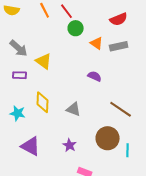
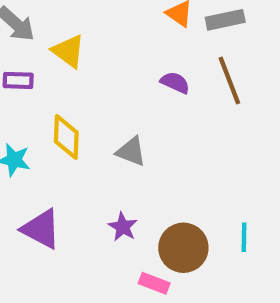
brown line: (121, 109) -> (229, 80), moved, turned 35
brown circle: (108, 138) -> (183, 248), moved

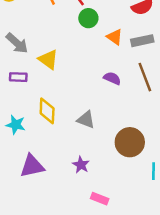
purple triangle: (41, 229) -> (32, 166), turned -40
brown circle: (183, 248) -> (130, 142), moved

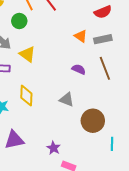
green circle: (88, 18) -> (19, 21), moved
gray triangle: (86, 120) -> (67, 100), moved
purple star: (81, 165) -> (54, 148), moved

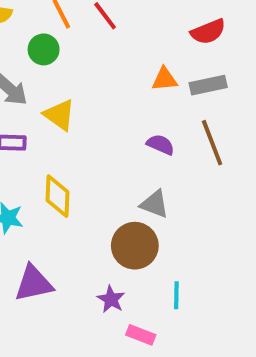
orange triangle: (81, 36) -> (165, 79), turned -40
gray triangle: (67, 100) -> (155, 204), moved
brown circle: (93, 121) -> (135, 246), moved
cyan line: (112, 144) -> (176, 295), moved

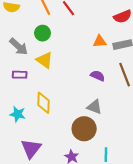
green circle: (44, 49) -> (43, 33), moved
purple triangle: (34, 283) -> (31, 148), turned -40

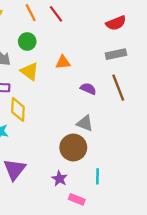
orange triangle: (100, 41) -> (63, 62), moved
yellow diamond: (44, 103) -> (18, 109), moved

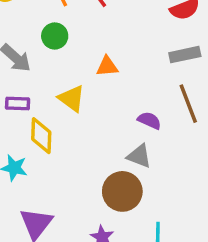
yellow triangle: (30, 71) -> (72, 99), moved
purple semicircle: (88, 89) -> (149, 120), moved

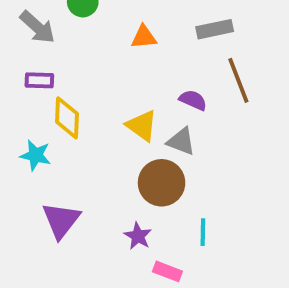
gray rectangle: (185, 55) -> (215, 29), moved
yellow triangle: (72, 99) -> (142, 126), moved

